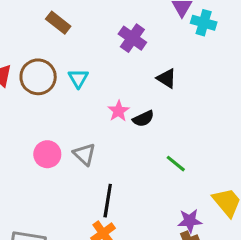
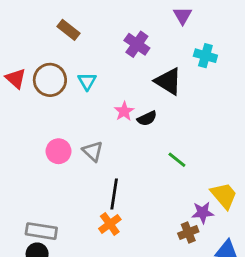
cyan cross: (204, 23) -> (205, 56), moved
black triangle: (166, 78) -> (168, 81), size x1.5
purple star: (190, 221) -> (203, 213), moved

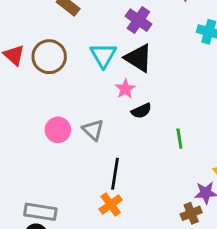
cyan triangle: (87, 81) -> (103, 55), moved, size x1.4
black triangle: (168, 81) -> (138, 58), moved
black semicircle: (147, 118) -> (141, 111), moved
green line: (177, 160) -> (179, 139), turned 42

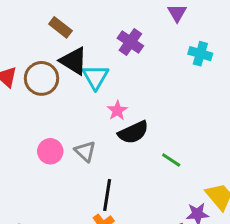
black triangle: (138, 58) -> (74, 61), moved
black semicircle: (141, 111) -> (133, 132), size x1.5
green line: (179, 139) -> (171, 160), turned -48

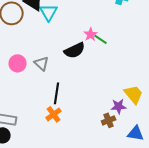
pink star: (117, 110) -> (91, 34), moved
green line: (171, 160) -> (101, 39), moved

